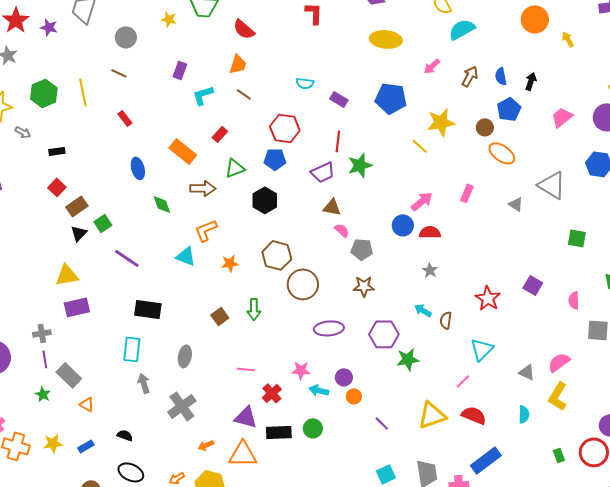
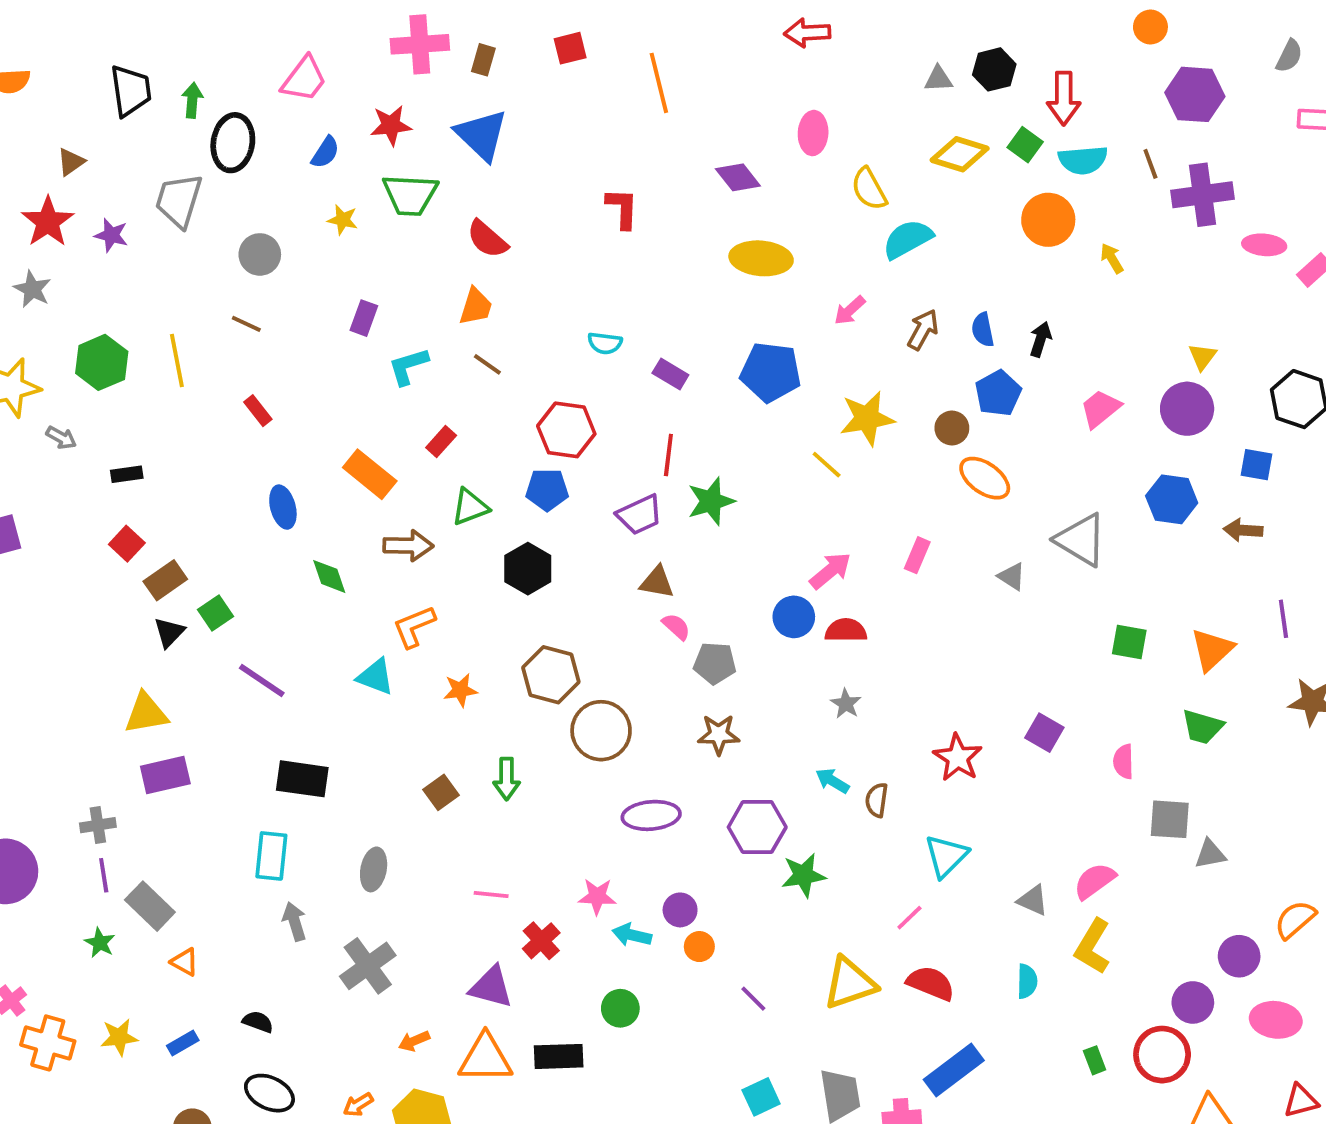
black rectangle: (279, 432) -> (559, 1056), moved

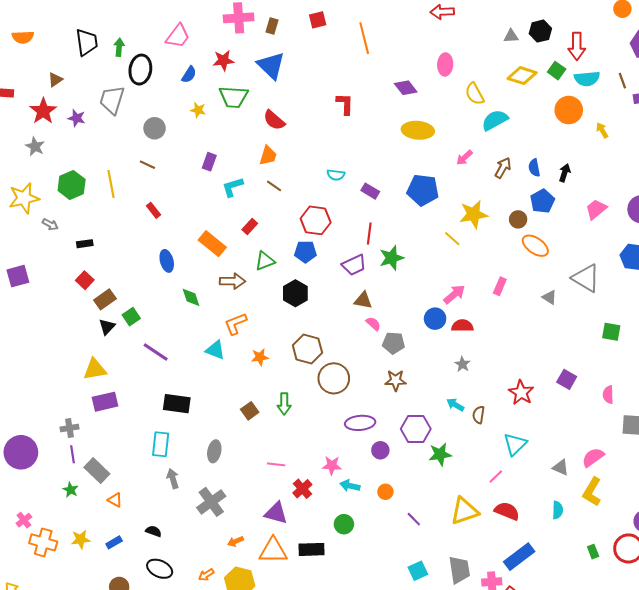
purple circle: (680, 910) -> (380, 450), moved

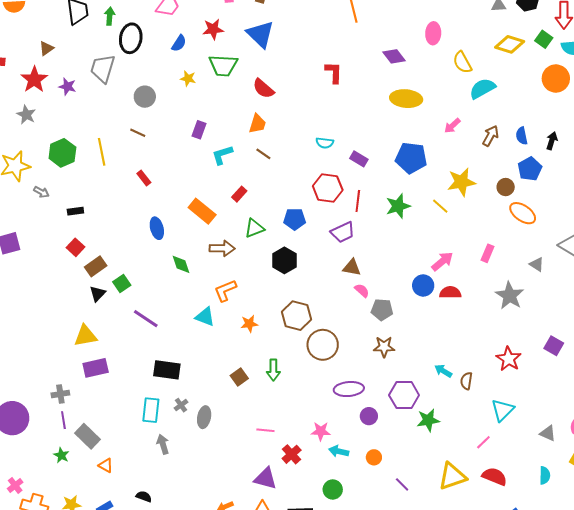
red hexagon: (316, 220) -> (328, 188), moved
green star: (392, 258) -> (398, 206), moved
gray star: (462, 364) -> (510, 296), moved, size x1.8
gray cross: (211, 502) -> (181, 405), moved, size x0.5

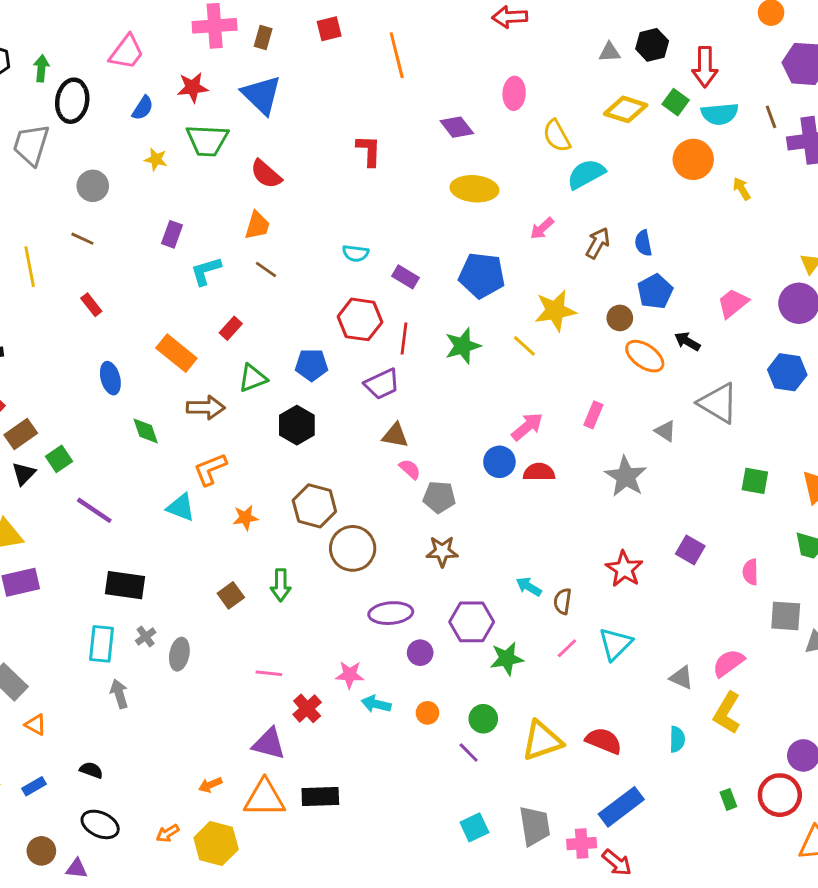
black arrow: (552, 141) -> (687, 341), moved, turned -78
pink line: (483, 442) -> (567, 648), moved
green circle: (333, 489) -> (483, 719), moved

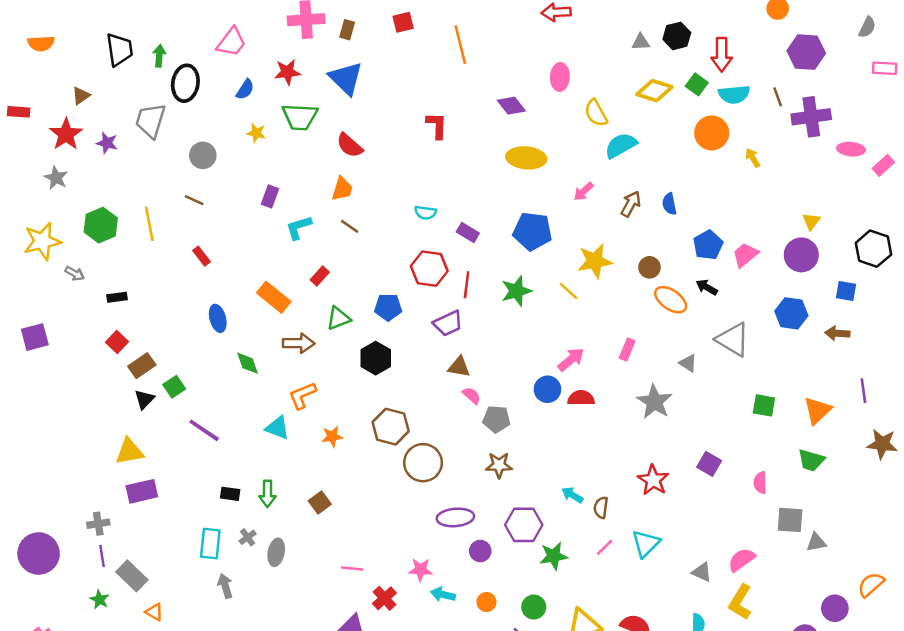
blue pentagon: (655, 292) -> (708, 245), moved
black rectangle: (125, 585) -> (230, 494), size x0.6
green arrow: (281, 585) -> (267, 494), moved

